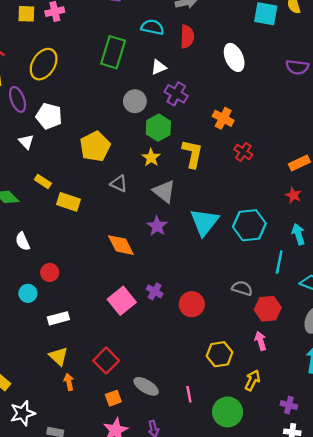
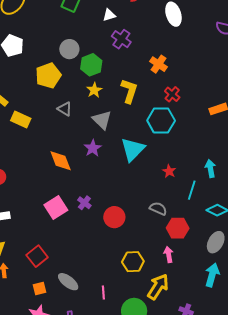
gray circle: (135, 101) -> (69, 49), moved
green hexagon: (158, 128) -> (91, 65), moved
red star: (293, 195) -> (169, 171), moved
cyan hexagon: (249, 225) -> (161, 120), moved
yellow arrow: (252, 380) -> (158, 287), size x1.5

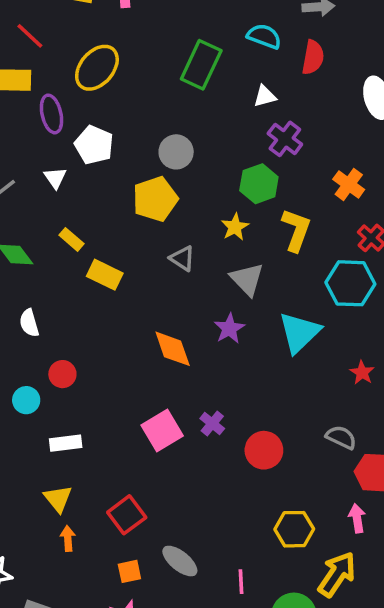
gray circle: (69, 49) -> (176, 152), moved
green hexagon: (91, 65) -> (259, 184), moved

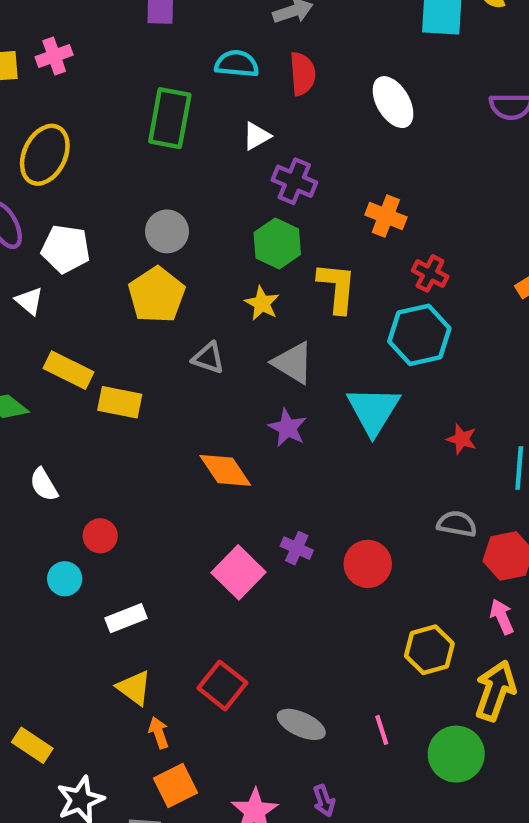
yellow rectangle: (72, 239) -> (69, 370), size x1.5
orange square: (129, 571) -> (176, 785), moved, size x1.4

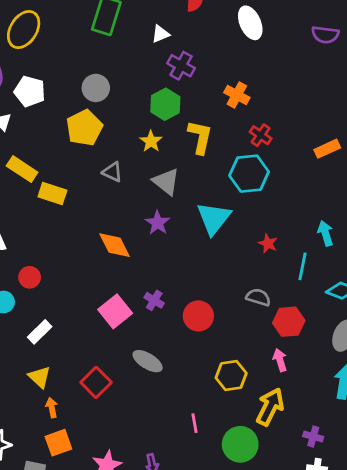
white rectangle: (126, 618) -> (40, 332), turned -30
gray ellipse: (301, 724) -> (148, 361), moved

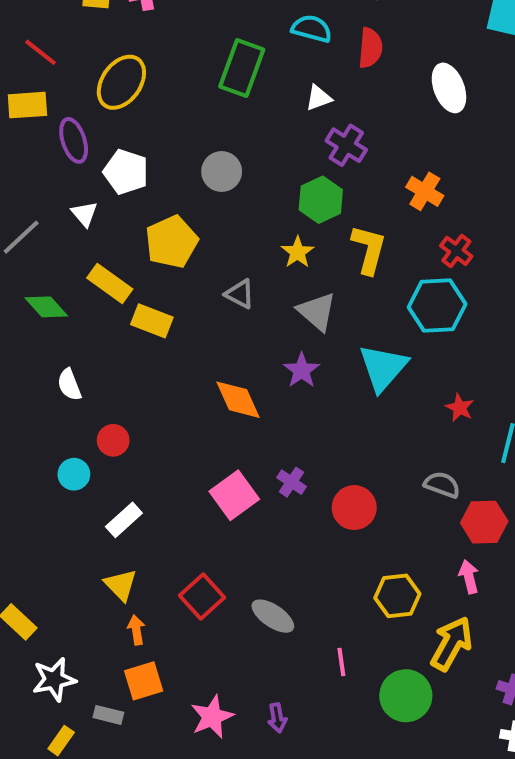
yellow pentagon: (84, 128) -> (172, 242), moved
gray ellipse: (148, 361) -> (273, 616), moved

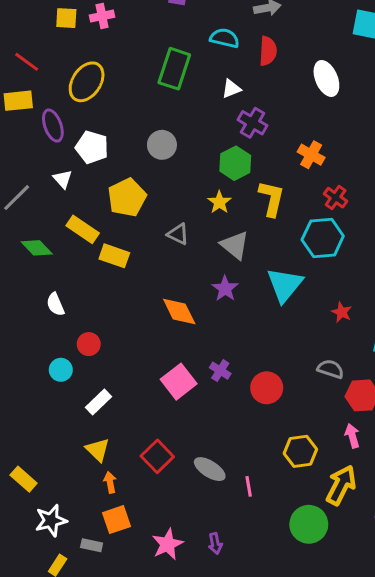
pink line: (341, 662) -> (249, 486), moved

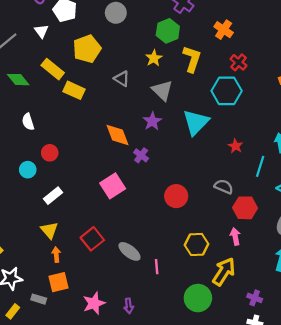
purple cross: (220, 371) -> (141, 155), moved

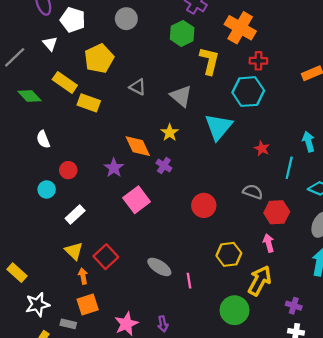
orange cross: (224, 30) -> (240, 28), size x1.5
yellow star: (154, 58) -> (170, 133), moved
red cross: (239, 62) -> (258, 61), turned -35
purple star: (152, 121) -> (114, 168), moved
red square: (92, 239) -> (106, 257), moved

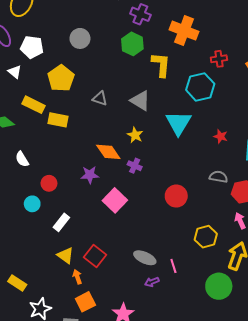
red cross: (258, 61) -> (219, 59), moved
purple star: (114, 168) -> (90, 175), turned -30
purple arrow: (163, 324) -> (152, 282), moved, turned 88

